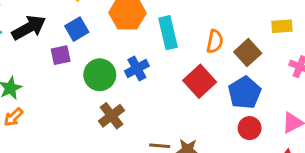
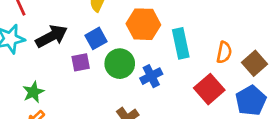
green circle: (100, 75) -> (120, 64), moved

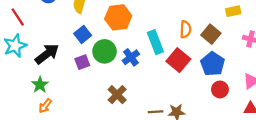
black arrow: (51, 36) -> (47, 54), moved
cyan rectangle: (181, 43) -> (155, 42), moved
purple square: (81, 62) -> (82, 62), moved

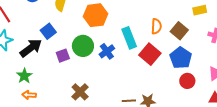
blue square: (83, 35) -> (48, 31), moved
brown cross: (117, 95) -> (80, 92), moved
orange arrow: (45, 106) -> (29, 95), turned 56

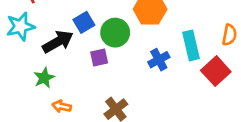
green circle: (83, 46) -> (115, 33), moved
orange arrow: (29, 95) -> (62, 106), moved

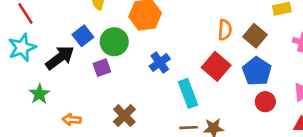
cyan rectangle: (191, 45) -> (188, 93), moved
green star: (44, 78) -> (39, 94), moved

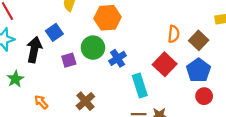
green circle: (114, 42) -> (93, 48), moved
black arrow: (60, 58) -> (34, 50), turned -45
orange arrow: (72, 120) -> (41, 102), turned 40

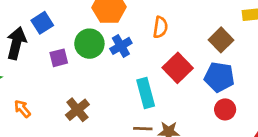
orange semicircle: (174, 34) -> (160, 27), moved
blue cross: (118, 58) -> (121, 46), moved
blue pentagon: (198, 70) -> (219, 77), turned -30

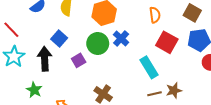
orange semicircle: (160, 27) -> (155, 15), moved

